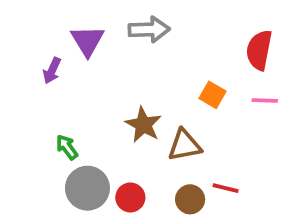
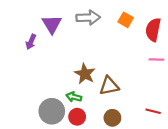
orange square: (212, 95) -> (126, 20), moved
green arrow: (67, 147) -> (74, 97), moved, turned -40
red line: (226, 188) -> (153, 111), moved

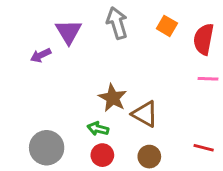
gray arrow: (88, 18) -> (117, 23), turned -105
purple arrow: (31, 42) -> (41, 55), turned 40
brown triangle: (109, 86) -> (145, 114), turned 40
gray circle: (52, 111) -> (47, 148), moved

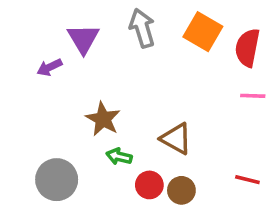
orange square: (167, 26) -> (203, 32), size x1.5
brown star: (113, 98) -> (103, 119), moved
red circle: (102, 155) -> (149, 185), moved

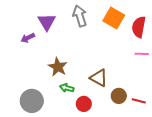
brown circle: (181, 190) -> (119, 96), moved

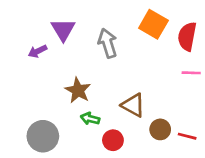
gray arrow: (80, 16) -> (108, 43), moved

